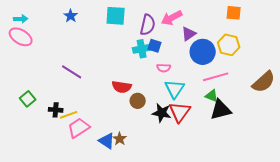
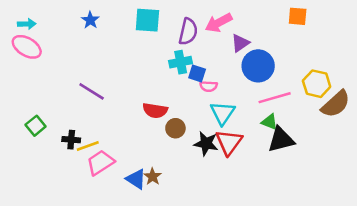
yellow hexagon: (229, 45) -> (317, 84), moved
blue square: (155, 46) -> (197, 74), moved

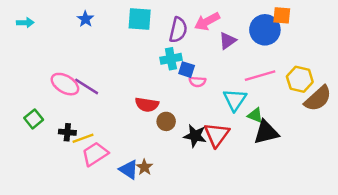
pink ellipse: (27, 47) -> (65, 84), moved
blue circle: (258, 66) -> (265, 30), moved
pink line: (275, 98) -> (260, 76), moved
cyan triangle: (223, 113) -> (235, 100), moved

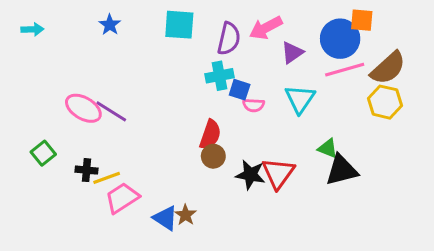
pink line: (260, 76) -> (345, 70), moved
brown semicircle: (318, 99) -> (388, 68), moved
cyan triangle: (235, 100) -> (300, 99), moved
red semicircle: (147, 105) -> (210, 135), moved, turned -80

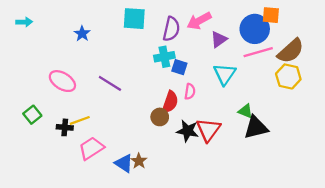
blue star: (110, 25) -> (82, 34), moved
pink semicircle: (254, 105) -> (190, 91), moved, turned -84
purple line: (111, 111) -> (110, 83), moved
red semicircle: (210, 135) -> (170, 102), moved
yellow line: (107, 178) -> (80, 120), moved

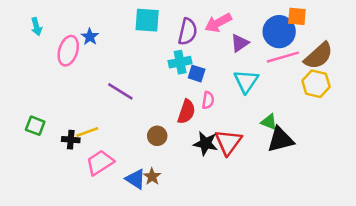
cyan arrow: (24, 22) -> (36, 27), moved, turned 77
pink ellipse: (62, 81) -> (68, 51), moved, turned 76
green square: (32, 115) -> (35, 126), turned -30
brown circle: (160, 117) -> (157, 136), moved

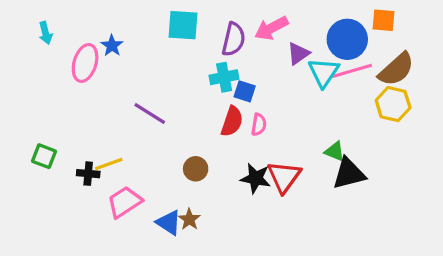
orange square: (297, 16) -> (384, 20), moved
cyan triangle: (246, 81) -> (324, 72), moved
red semicircle: (186, 112) -> (232, 121), moved

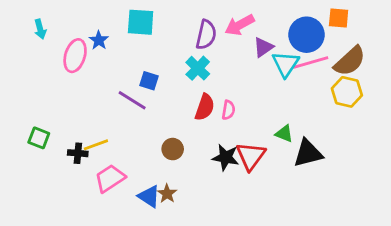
cyan square: (183, 25) -> (141, 22), moved
cyan cross: (224, 77) -> (198, 68), turned -35
blue square: (245, 91) -> (149, 81), moved
green triangle: (335, 151) -> (284, 134), moved

